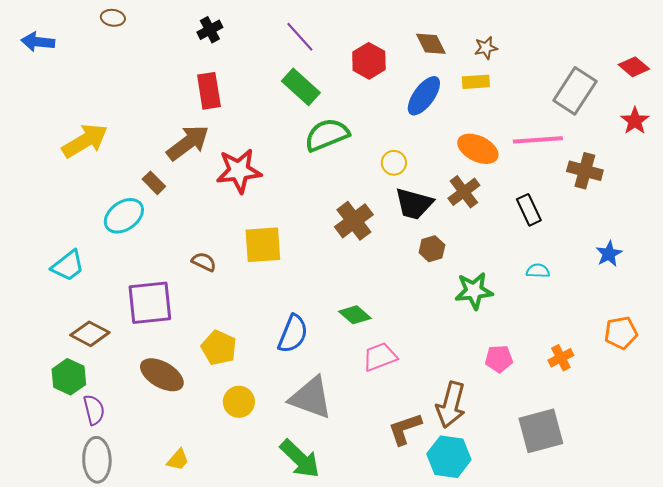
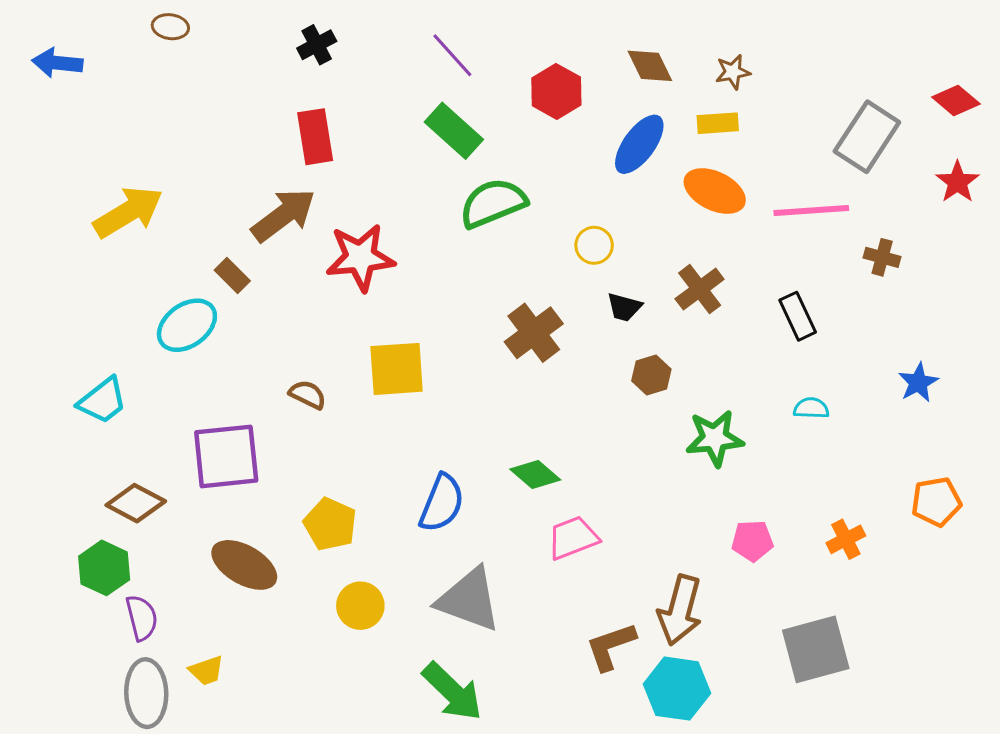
orange ellipse: (478, 149) -> (715, 191), moved
brown cross: (585, 171) -> (882, 257), size x0.7
black trapezoid: (414, 204) -> (624, 307), size x0.6
yellow trapezoid: (178, 460) -> (207, 670), moved, turned 30

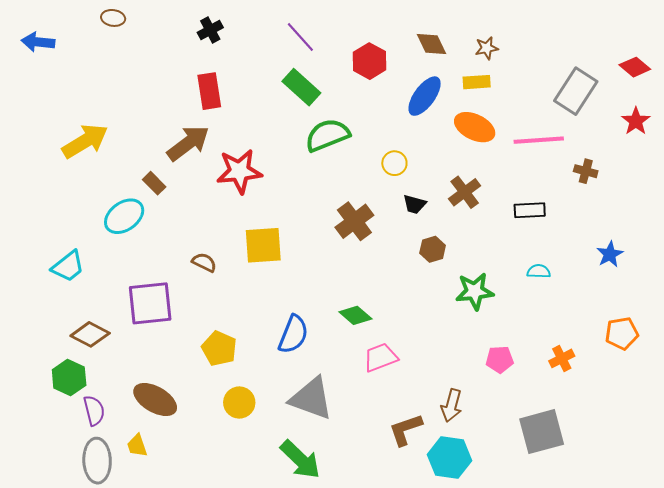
black rectangle: (798, 316) -> (530, 210), turned -68
brown ellipse: (244, 565) -> (155, 399), moved
brown arrow: (680, 610) -> (452, 406), size x0.7
yellow trapezoid: (207, 670) -> (137, 446), turned 90

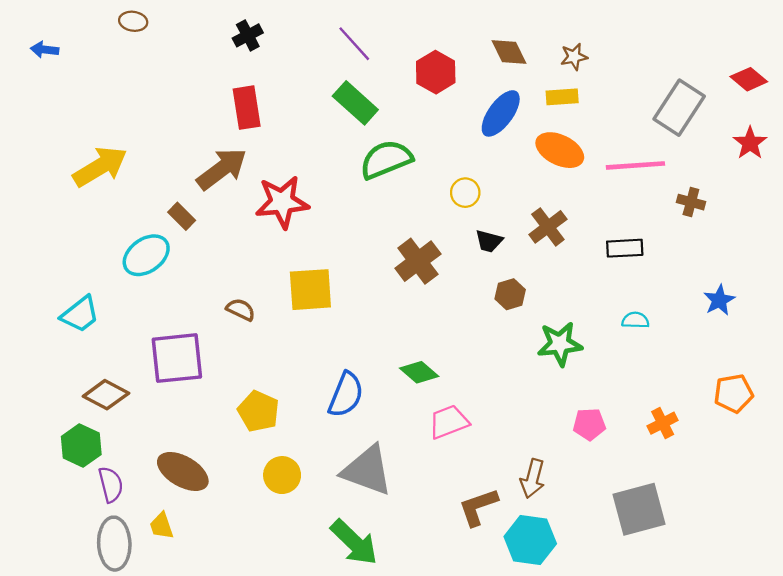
blue arrow: (38, 42) -> (45, 50), size x0.7

